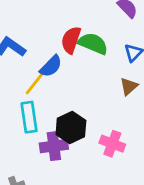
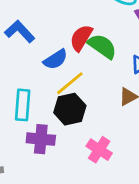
yellow line: (36, 82) -> (70, 83), moved
black hexagon: (71, 127) -> (70, 109), moved

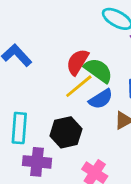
blue semicircle: (55, 59) -> (101, 99), moved
yellow line: (70, 83) -> (79, 86), moved

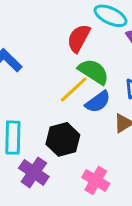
red semicircle: (77, 62) -> (79, 38), moved
purple cross: (37, 162) -> (34, 172), turned 32

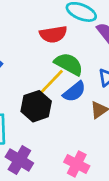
red semicircle: (79, 38) -> (53, 34), turned -124
black hexagon: (63, 139) -> (36, 106), moved

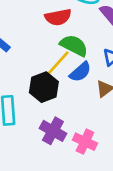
purple cross: (19, 160) -> (53, 131), moved

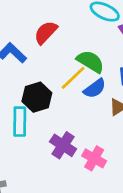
red semicircle: (58, 17) -> (46, 32), moved, turned 140
black hexagon: (44, 87) -> (37, 97), moved

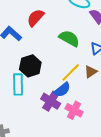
yellow line: (73, 78) -> (71, 72), moved
blue semicircle: (95, 88) -> (62, 90), moved

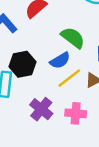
blue semicircle: (62, 90) -> (60, 60), moved
pink cross: (74, 110) -> (76, 113), moved, turned -30

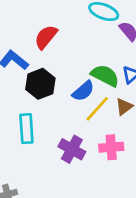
green semicircle: (73, 38) -> (105, 76), moved
black hexagon: (22, 64) -> (40, 84), moved

